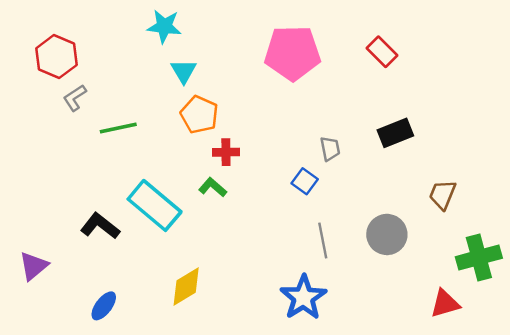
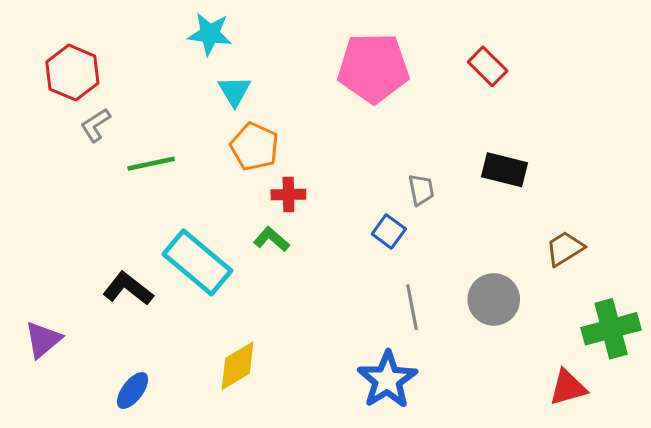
black rectangle: (395, 133) -> (505, 170), turned 36
brown trapezoid: (443, 195) -> (565, 248), turned 36

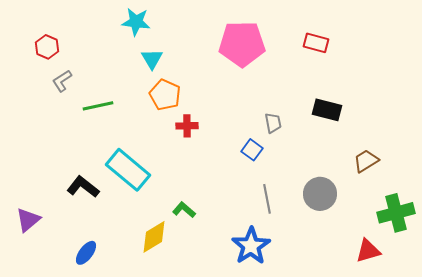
red rectangle: (488, 66) -> (316, 43), turned -30
red hexagon: (72, 73) -> (47, 47), size x0.7
green L-shape: (271, 239) -> (184, 210), moved

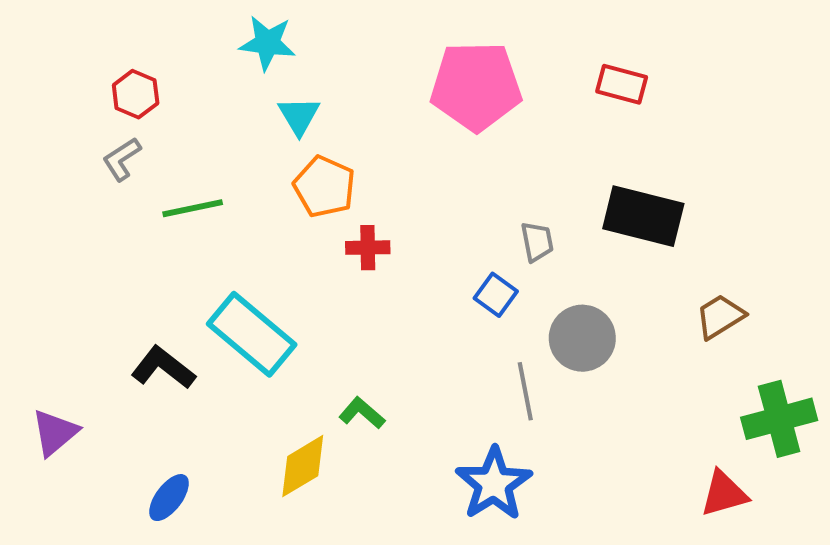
red hexagon: (47, 47) -> (136, 94), moved
black rectangle: (327, 110) -> (643, 216), size x1.4
gray circle: (320, 194) -> (582, 338), moved

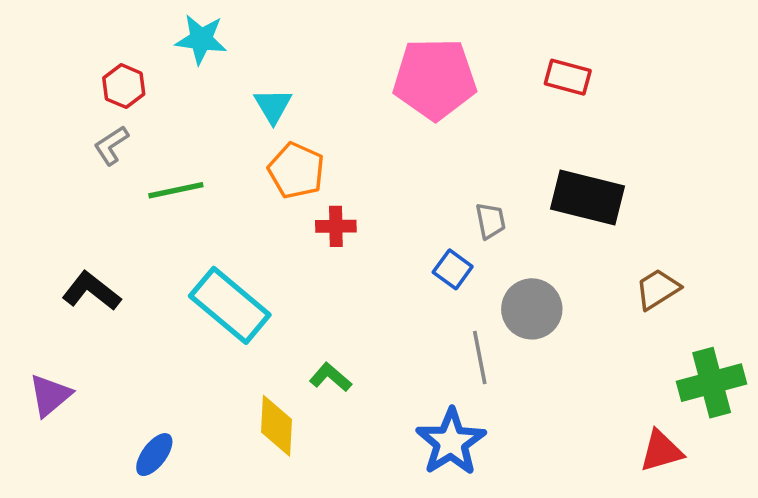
cyan star: (267, 43) -> (201, 39), moved
black L-shape: (163, 368) -> (91, 291), moved
yellow diamond: (303, 466) -> (277, 426), turned -56

